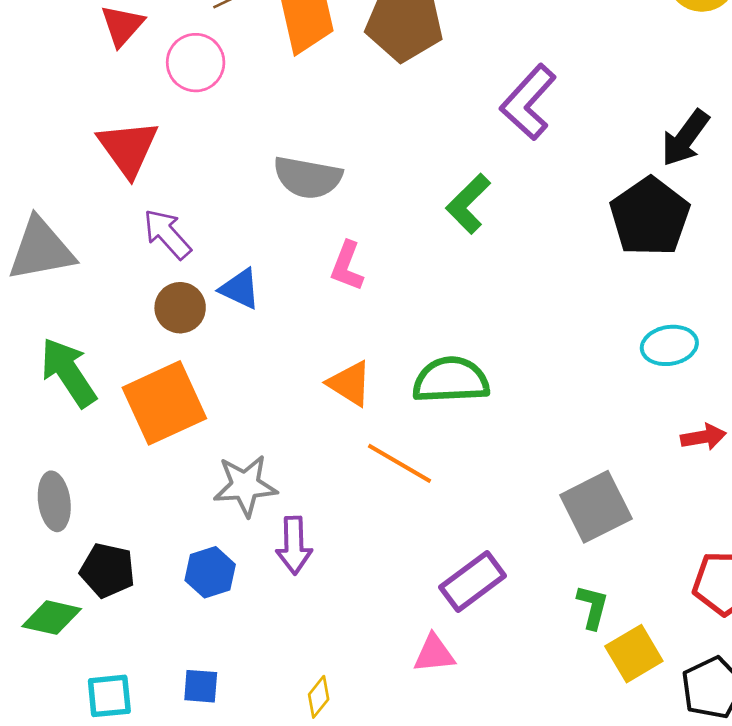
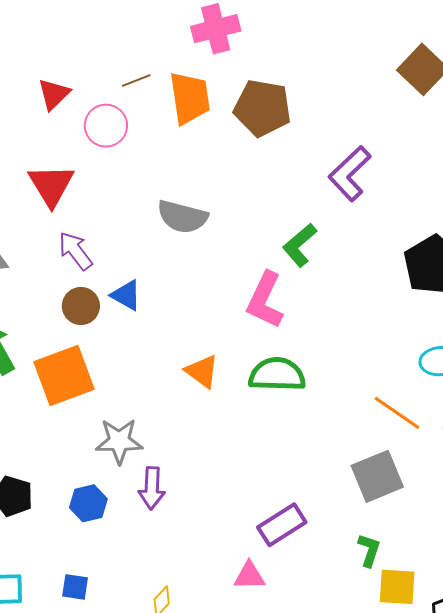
pink L-shape: (347, 266) -> (265, 300), moved, size x1.5
orange line: (399, 463) -> (397, 413), moved
yellow square: (634, 654) -> (397, 587), turned 30

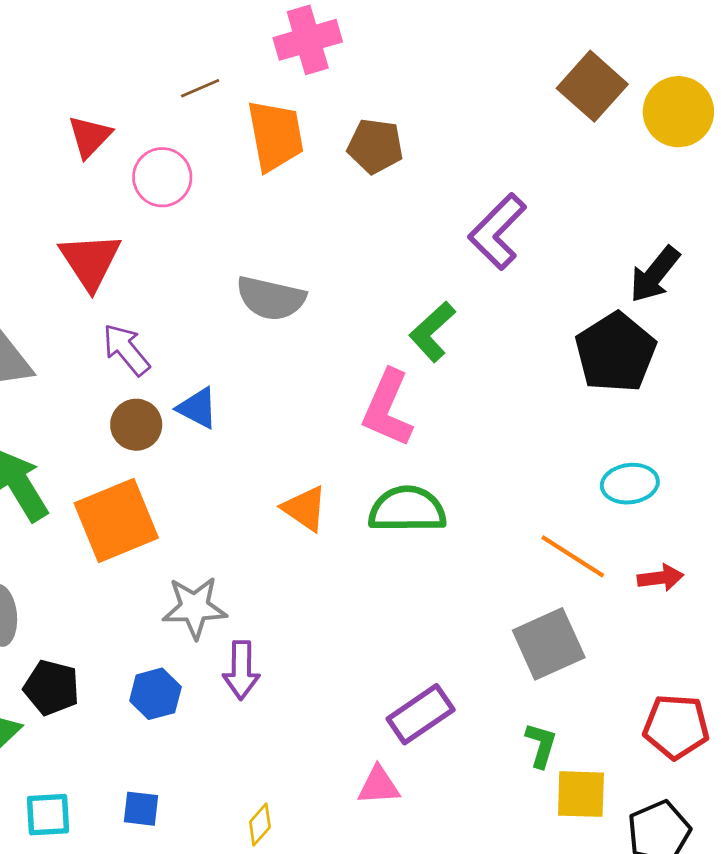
brown line: (136, 80) -> (200, 88), moved
brown pentagon: (262, 108) -> (375, 146), size x0.7

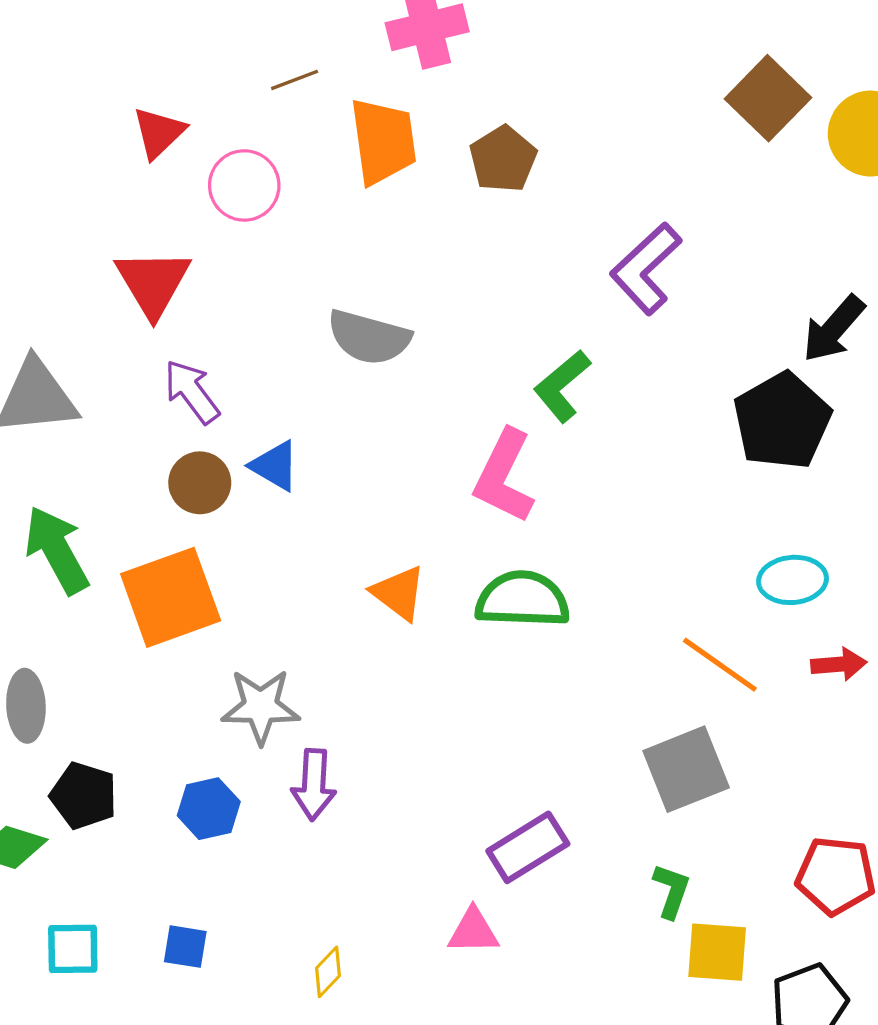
brown pentagon: (375, 146) -> (503, 159), turned 30
red arrow: (660, 578) -> (839, 664), moved

